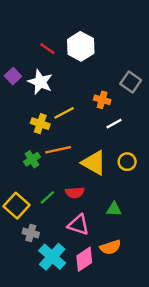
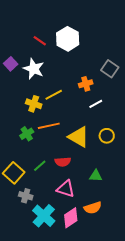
orange cross: (102, 100) -> (86, 84), turned -32

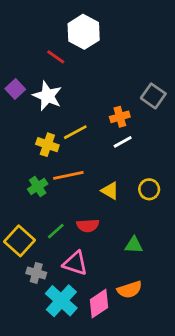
white hexagon: (68, 39) -> (84, 32), moved
white line: (96, 104) -> (123, 142), moved
yellow triangle: (79, 137) -> (110, 191), size x0.6
pink triangle: (66, 189) -> (75, 263), moved

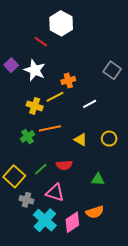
orange cross: (120, 117) -> (68, 80), moved

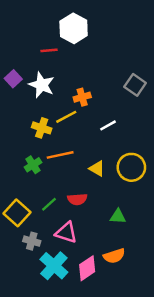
red line: (41, 42) -> (49, 50), turned -40
yellow circle: (109, 139) -> (131, 167), size x1.5

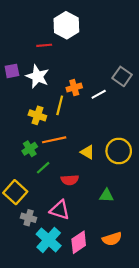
purple square: (13, 79) -> (12, 71), turned 32
yellow line: (66, 117) -> (60, 105), turned -48
white line: (108, 125) -> (99, 94), moved
green line: (49, 204) -> (43, 168), moved
orange semicircle: (114, 256) -> (112, 239), moved

